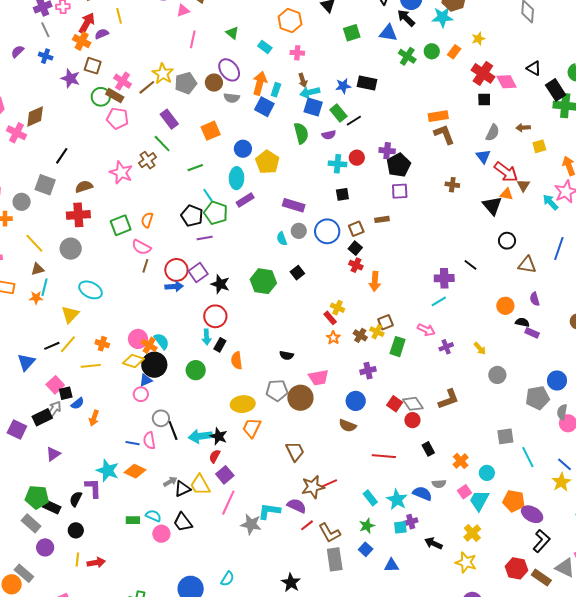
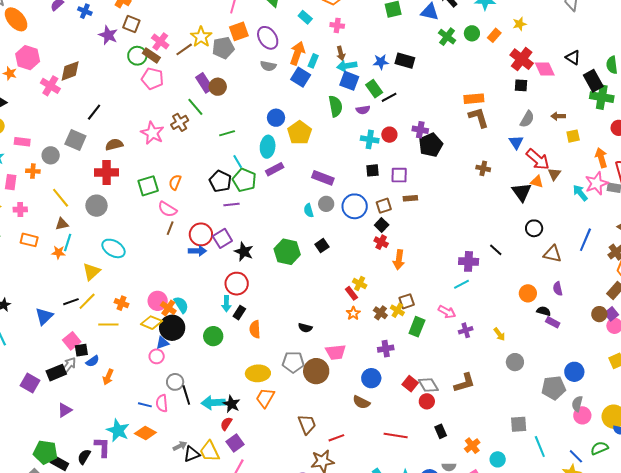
brown circle: (214, 83) -> (218, 87), moved
orange square: (211, 131) -> (239, 31), moved
purple square: (400, 191) -> (399, 175), moved
red line: (329, 483) -> (336, 438), moved

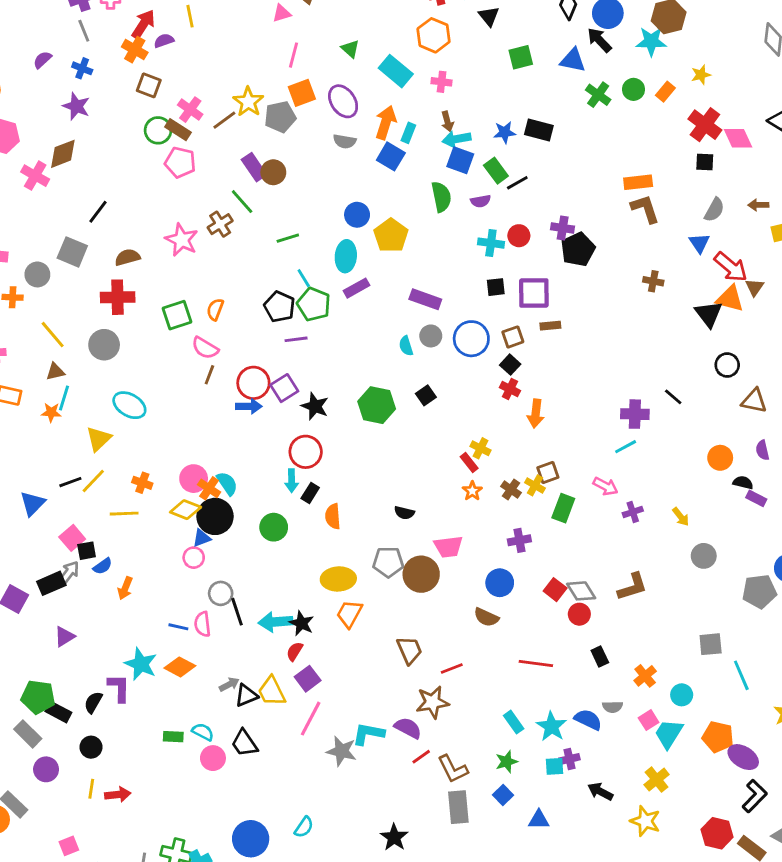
cyan rectangle: (305, 17) -> (396, 71), size x1.6
purple star: (108, 35) -> (76, 106), moved
purple square: (399, 175) -> (534, 293), size x1.4
orange triangle: (537, 182) -> (730, 299), size x1.5

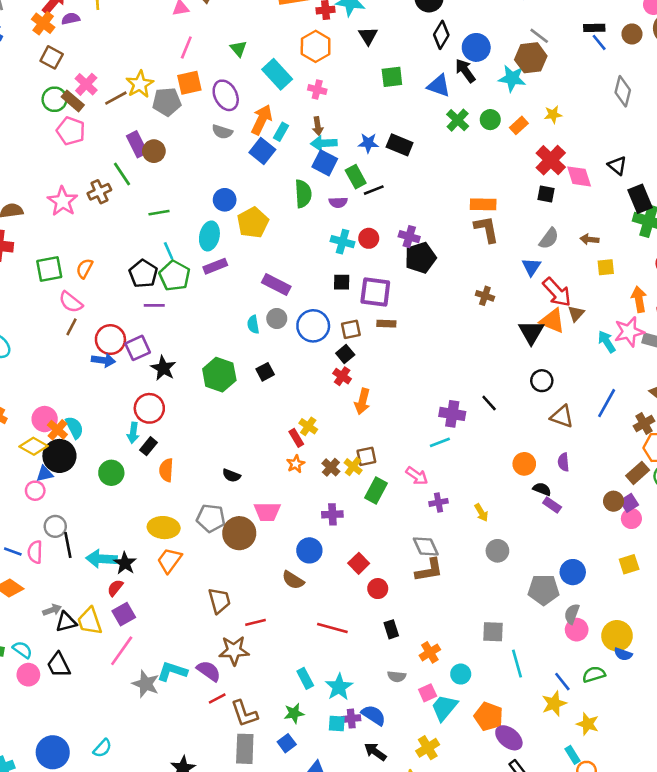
gray diamond: (581, 591) -> (426, 547), moved
blue semicircle: (588, 720) -> (374, 715), moved

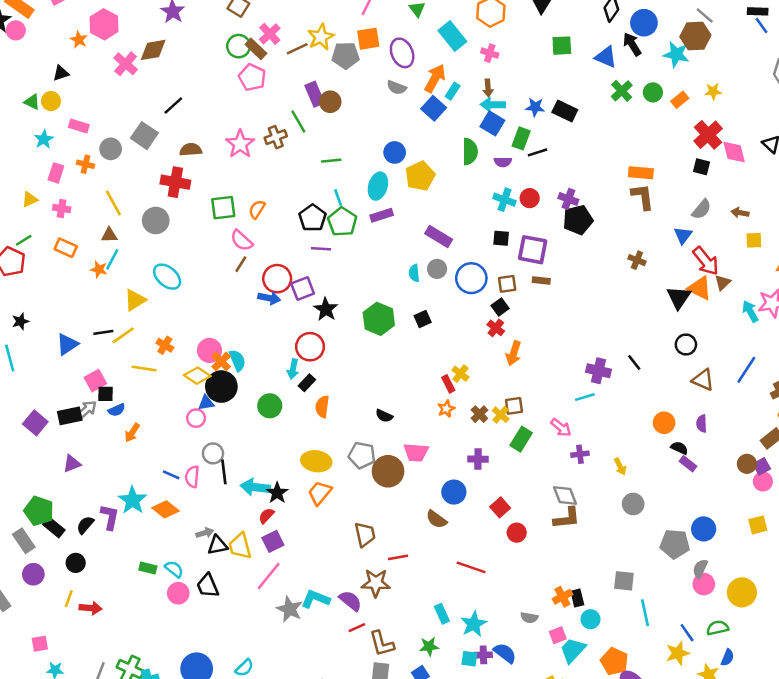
green rectangle: (356, 177) -> (521, 138), turned 45
black rectangle: (391, 629) -> (577, 598), moved
blue semicircle: (623, 654) -> (727, 658), moved, turned -91

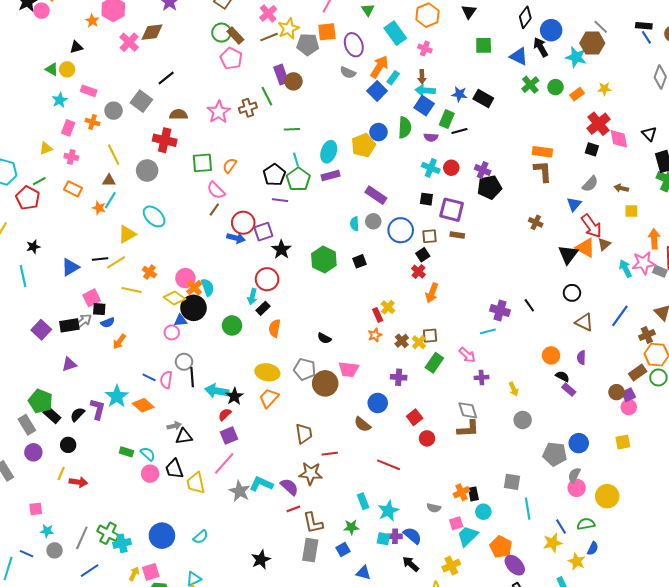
pink cross: (270, 34) -> (268, 13), moved
blue circle: (395, 152) -> (378, 132), moved
yellow trapezoid: (240, 546) -> (196, 483), moved

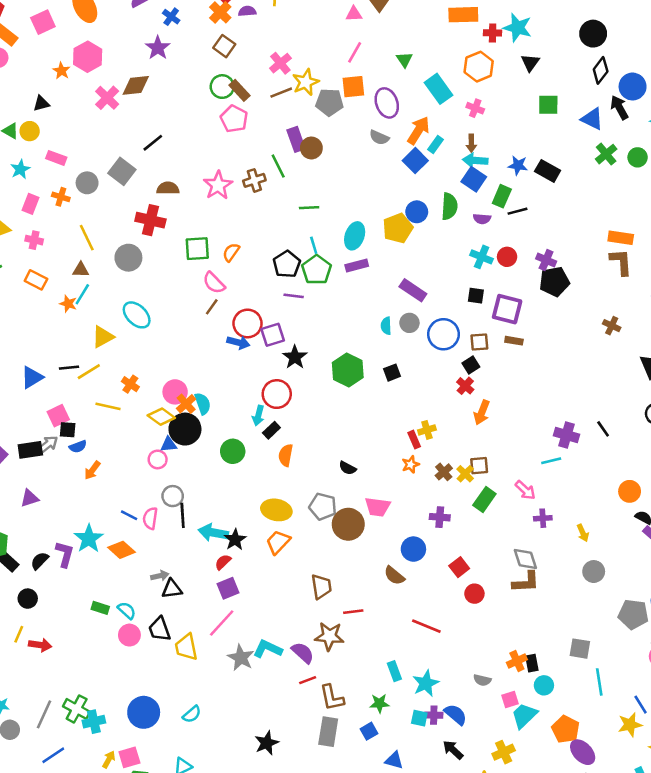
yellow cross: (388, 307) -> (427, 430), turned 32

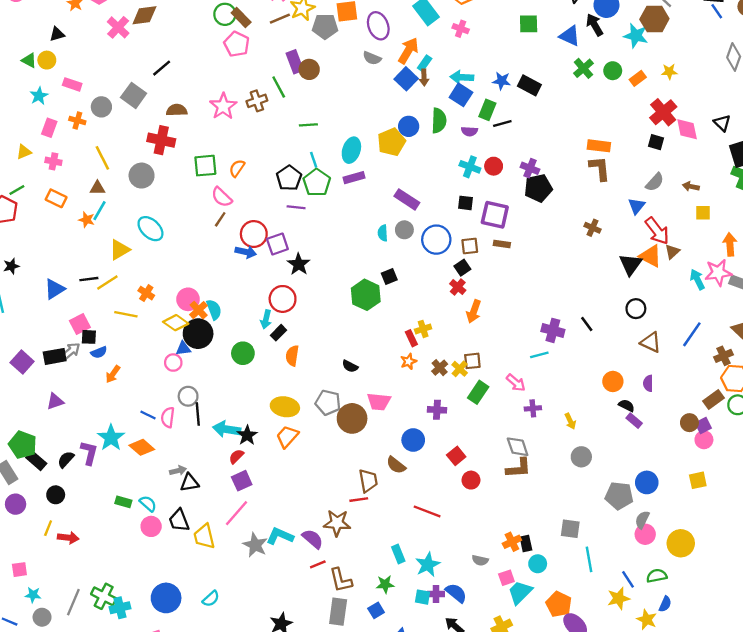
brown arrow: (471, 143) -> (424, 77), moved
green hexagon: (348, 370) -> (366, 295), moved
brown trapezoid: (321, 587) -> (368, 481), moved

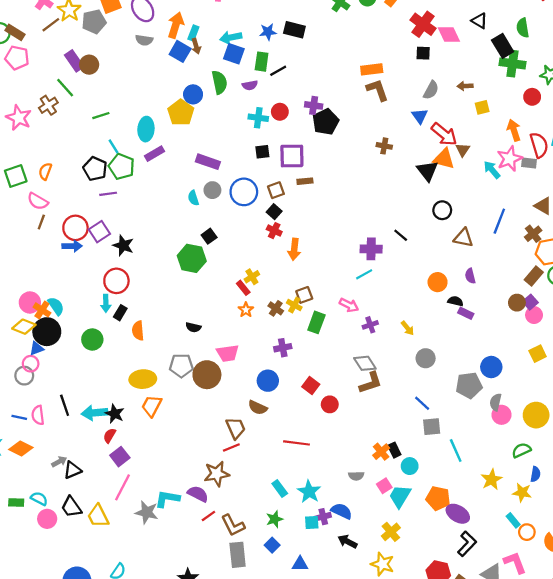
gray circle: (188, 396) -> (24, 376), moved
blue line: (628, 579) -> (422, 403), moved

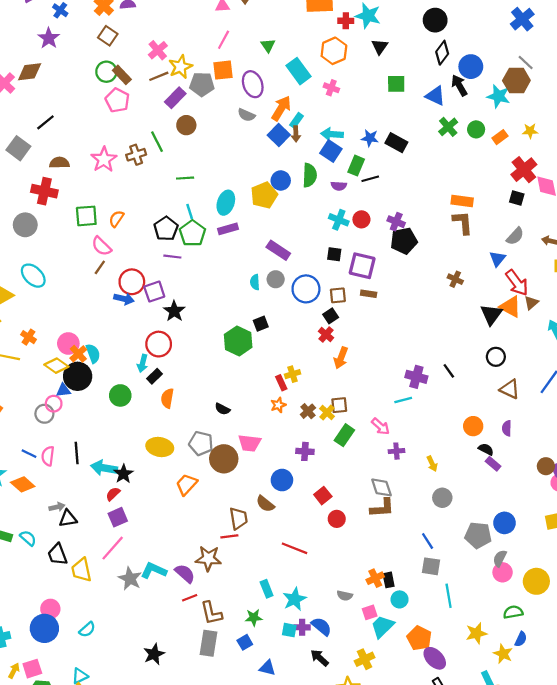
purple rectangle: (74, 61) -> (175, 98), moved, turned 65
orange trapezoid: (152, 406) -> (186, 484), moved
pink circle: (47, 519) -> (50, 609), moved

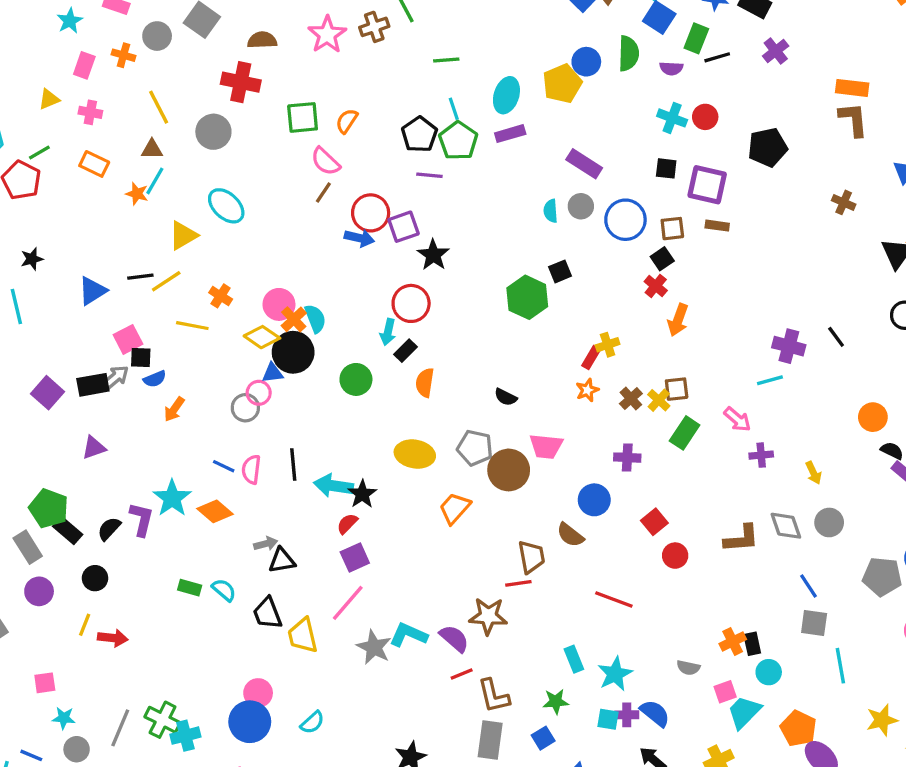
purple cross: (396, 222) -> (776, 51), moved, turned 30
red rectangle: (281, 383) -> (591, 358), turned 56
gray diamond: (382, 487) -> (786, 526), moved

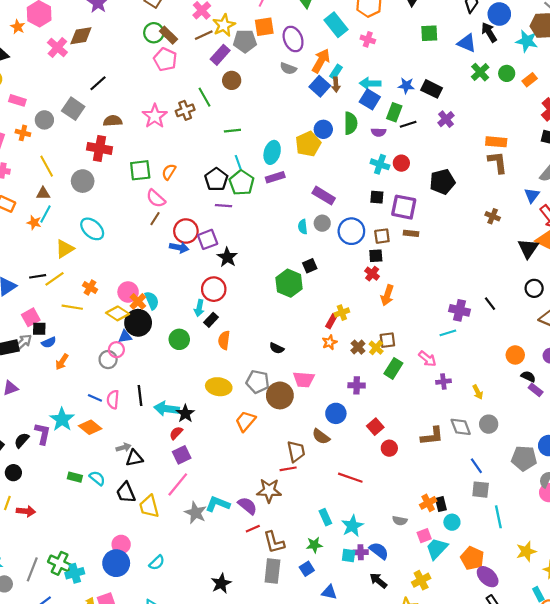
black square: (662, 259) -> (376, 256), turned 32

